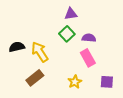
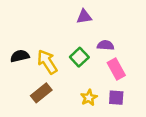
green square: (67, 34) -> (79, 57), moved
pink rectangle: (88, 58) -> (116, 69), moved
purple square: (107, 82) -> (116, 98), moved

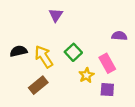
purple triangle: (84, 17) -> (56, 15), moved, turned -48
purple semicircle: (106, 45) -> (119, 36), moved
yellow star: (89, 98) -> (86, 75), moved

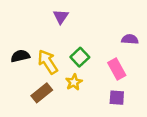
yellow star: (86, 75) -> (74, 82), moved

